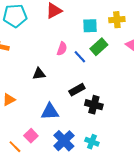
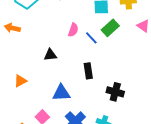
black rectangle: (77, 90) -> (88, 71), turned -70
black cross: (94, 105) -> (115, 92), moved

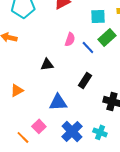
black rectangle: (88, 71) -> (85, 80), turned 42

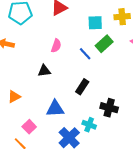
pink semicircle: (70, 39) -> (56, 46), moved
pink square: (39, 126) -> (29, 127), moved
cyan cross: (100, 132) -> (89, 125), moved

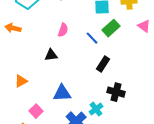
black rectangle: (82, 87) -> (103, 64), moved
cyan cross: (89, 125) -> (96, 109), turned 32

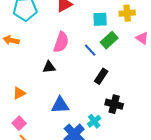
pink semicircle: (63, 30) -> (61, 42), size x1.5
pink square: (36, 111) -> (19, 123), moved

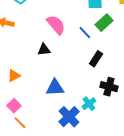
pink semicircle: (61, 42) -> (56, 25), turned -60

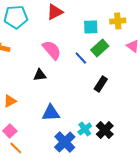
black rectangle: (96, 59) -> (101, 84), moved
black cross: (109, 87) -> (105, 130), moved, turned 30

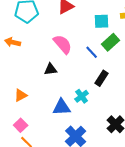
black rectangle: (101, 84) -> (102, 78), moved
cyan cross: (85, 129) -> (82, 96), moved

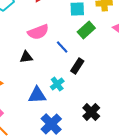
pink semicircle: (63, 44) -> (38, 32), turned 110
blue line: (92, 52) -> (62, 47), moved

